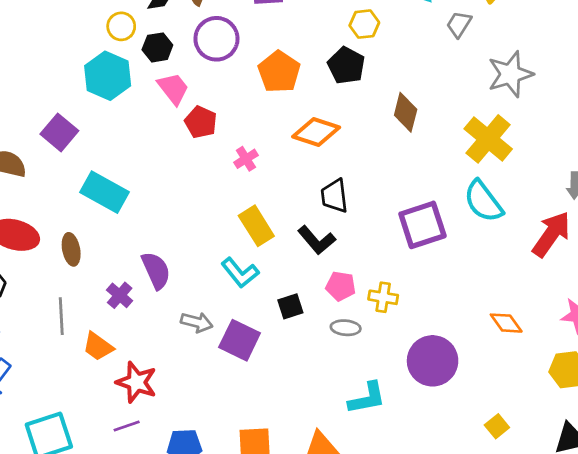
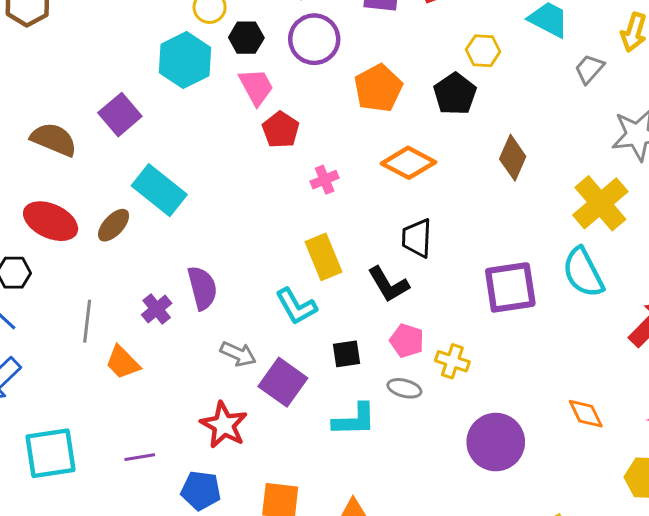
brown ellipse: (71, 249) -> (114, 225), moved, turned 44
red star: (136, 382) -> (224, 425), moved
cyan L-shape: (367, 398) -> (354, 420), moved

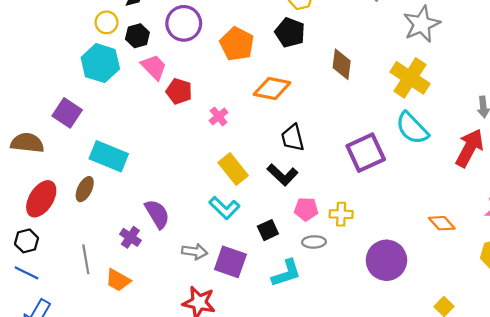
red ellipse: (51, 221) -> (41, 199), turned -66

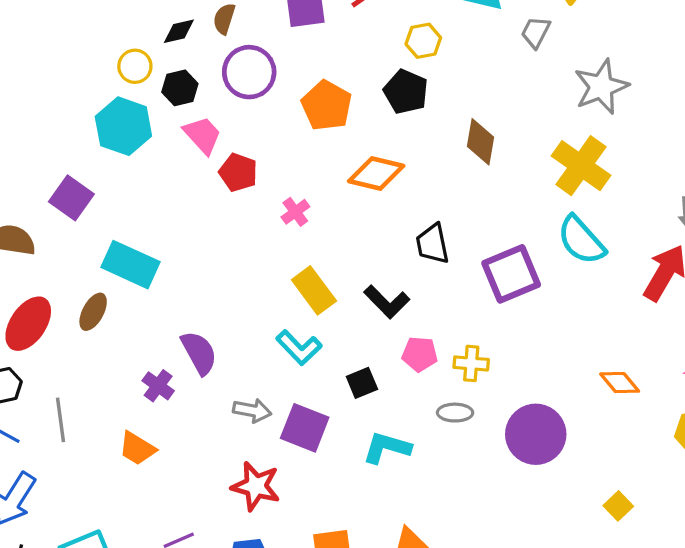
black trapezoid: (293, 138) -> (433, 244), moved
gray ellipse: (314, 242) -> (455, 413), moved
gray line: (86, 259) -> (61, 420), moved
cyan L-shape: (286, 273) -> (387, 448), turned -148

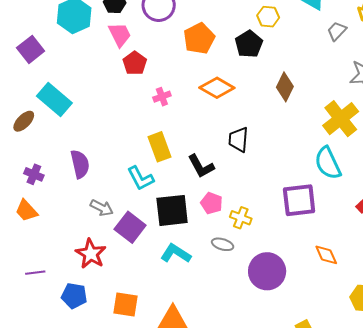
purple square: (511, 274) -> (299, 200), moved
black square: (362, 383) -> (172, 210), size x1.8
purple cross: (158, 386) -> (34, 174), moved, turned -30

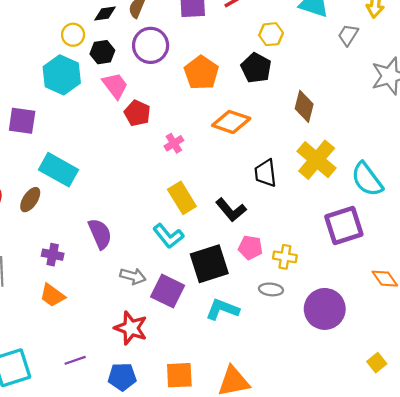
purple square: (31, 49) -> (22, 121), turned -32
yellow cross: (341, 119) -> (317, 160), moved

